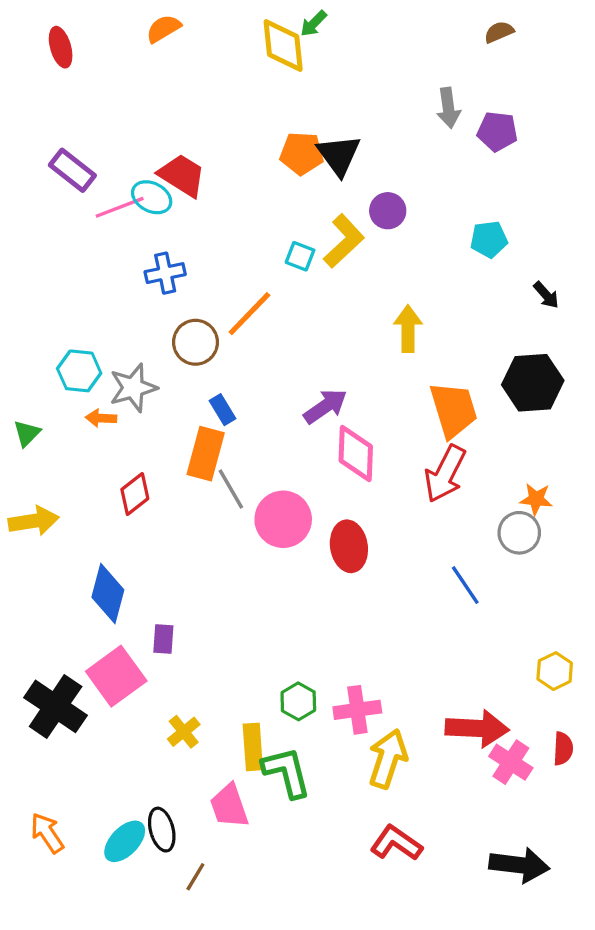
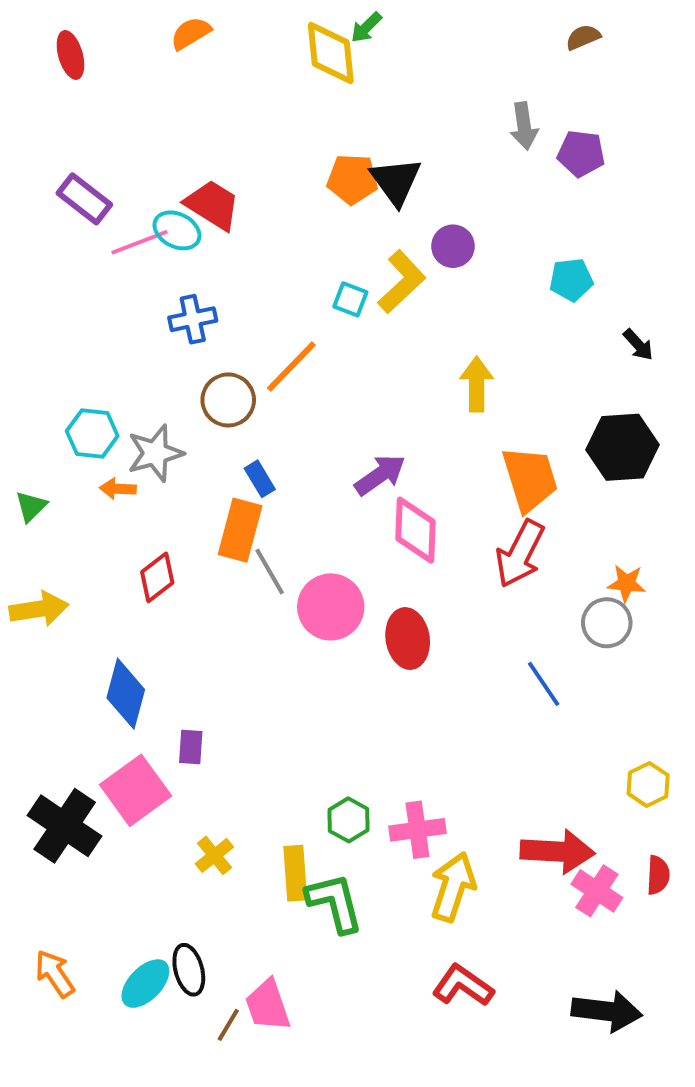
pink trapezoid: (229, 806) -> (268, 1005), moved

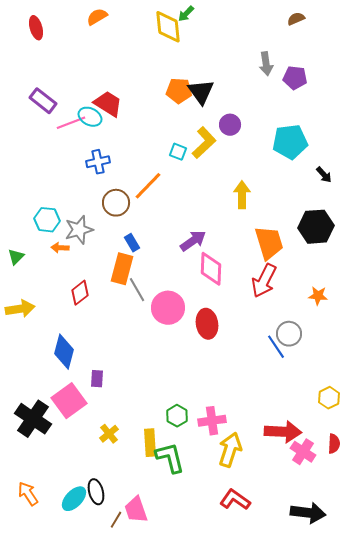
cyan pentagon: (571, 280) -> (290, 142), size x1.6
gray circle: (607, 623) -> (289, 334), moved

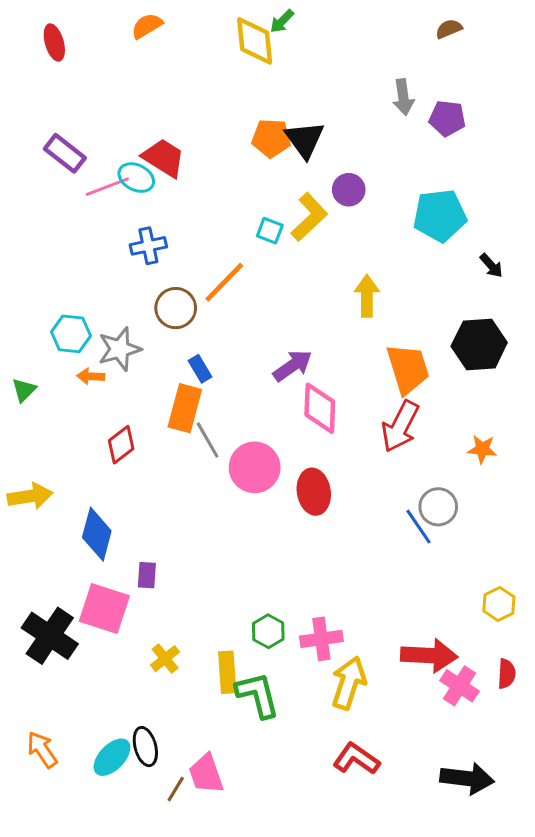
yellow arrow: (20, 309) -> (30, 496), moved
pink square: (69, 401) -> (104, 608), turned -36

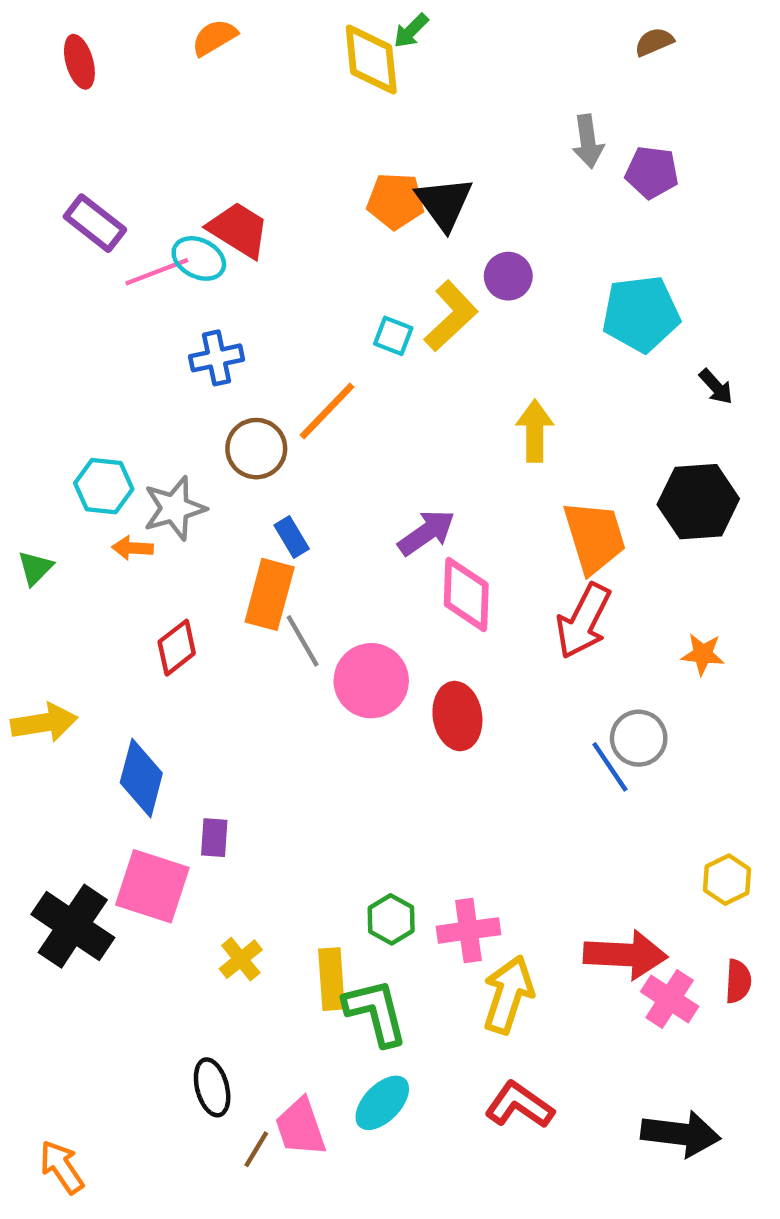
orange arrow: (42, 750) -> (62, 1167), moved
cyan ellipse: (112, 757) -> (382, 1103), moved

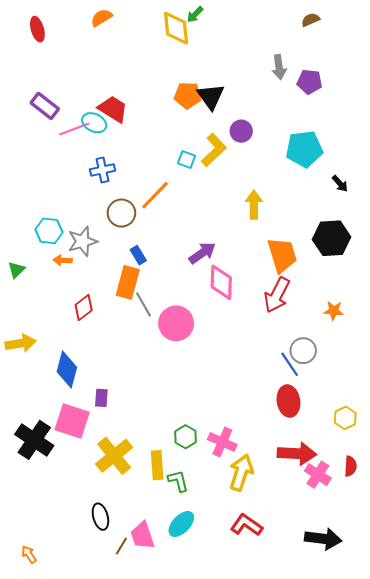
red ellipse: (457, 716) -> (288, 401), moved
pink cross: (468, 930) -> (222, 442), turned 32
yellow cross: (241, 959) -> (114, 456), size x1.8
green L-shape: (376, 1012) -> (178, 481), size x0.7
orange arrow: (62, 1167) -> (29, 554), size x0.7

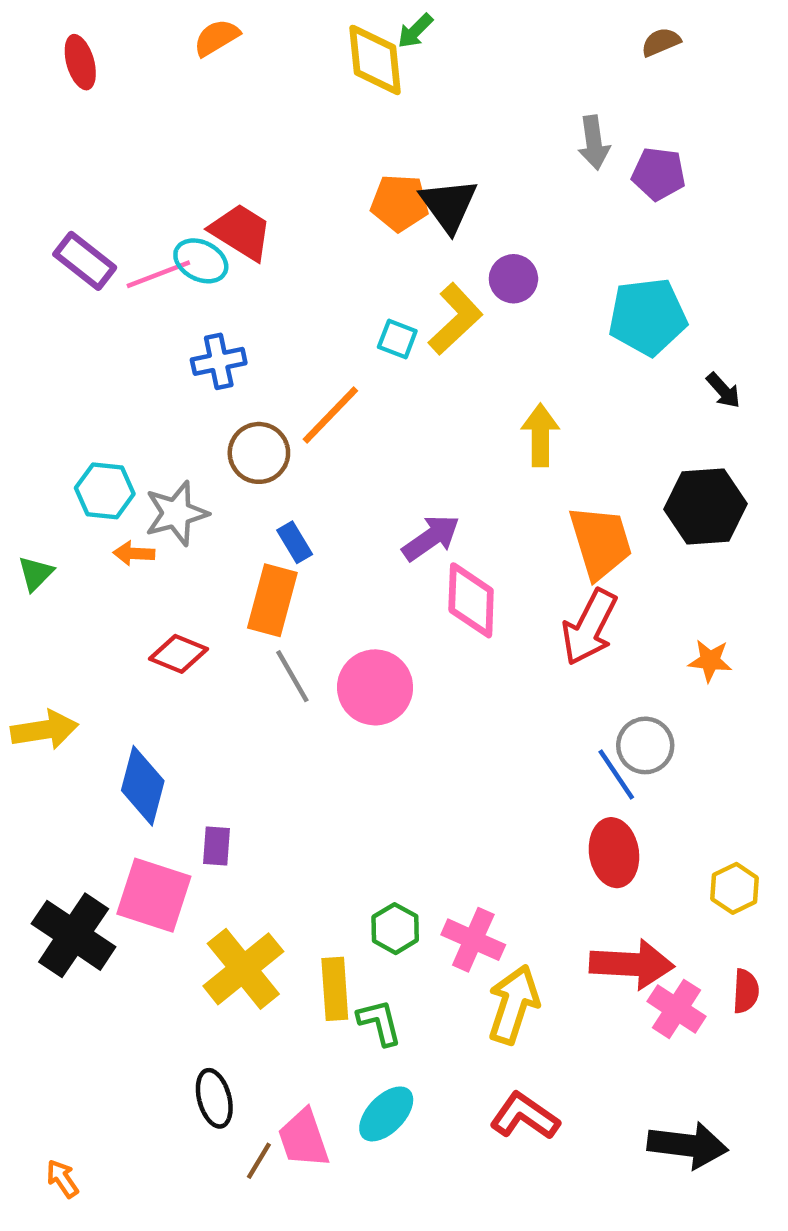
purple rectangle: (45, 106) -> (85, 261), moved
gray line: (144, 304) -> (292, 676), moved
red diamond: (84, 308) -> (179, 654), turned 60

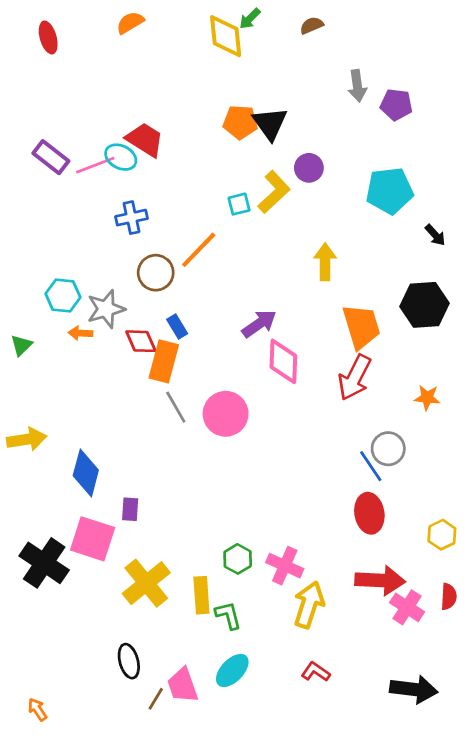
brown semicircle: (661, 42) -> (312, 25), moved
cyan square: (397, 339) -> (239, 204), turned -35
red diamond: (179, 654) -> (141, 341), moved, turned 44
red L-shape: (525, 1116) -> (316, 672), size x0.7

